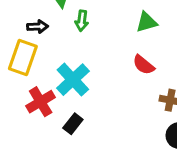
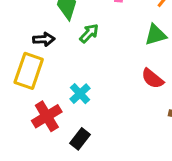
green arrow: (82, 21) -> (89, 33), turned -144
cyan cross: (73, 80) -> (80, 94), size x0.6

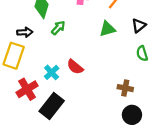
red semicircle: (152, 79) -> (75, 67), moved
black rectangle: (80, 139) -> (52, 106), size x1.6

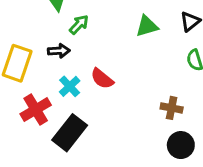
black arrow: (25, 32) -> (59, 51), moved

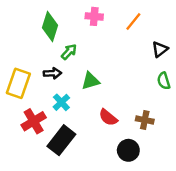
green triangle: (147, 26) -> (90, 81), moved
red semicircle: (102, 79) -> (108, 117), moved
black circle: (181, 145) -> (128, 150), moved

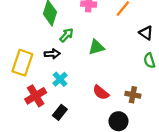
black triangle: (160, 49) -> (146, 33), turned -48
green triangle: (90, 81) -> (96, 47), moved
black rectangle: (61, 140) -> (60, 112), size x0.6

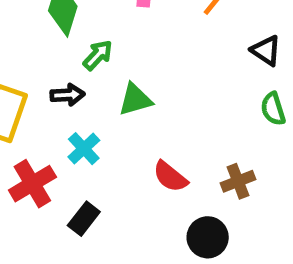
green triangle: (96, 47) -> (135, 100), moved
brown cross: (133, 95) -> (238, 181), turned -32

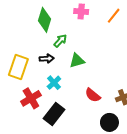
black rectangle: (84, 219) -> (54, 114), size x1.5

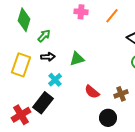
green diamond: (45, 20) -> (24, 20), moved
green arrow: (60, 41) -> (44, 36), moved
red cross: (31, 98) -> (21, 115), moved
black rectangle: (54, 114) -> (43, 103), moved

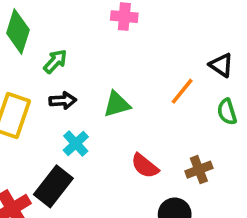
orange line: (112, 16) -> (182, 91), moved

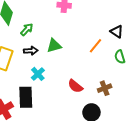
green triangle: (117, 104) -> (54, 46), moved
black rectangle: (53, 186) -> (26, 97), turned -40

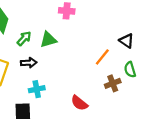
green triangle: (54, 46) -> (48, 40), moved
cyan cross: (38, 74) -> (37, 89), turned 32
brown cross: (105, 88) -> (113, 83), moved

